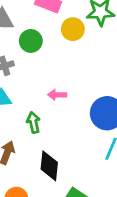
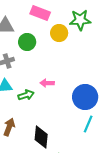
green arrow: (33, 122) -> (26, 95), moved, turned 84

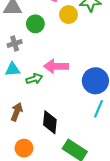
pink arrow: (47, 83) -> (56, 66), size x1.6

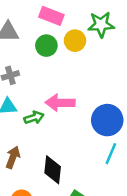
green circle: (35, 24) -> (46, 46), moved

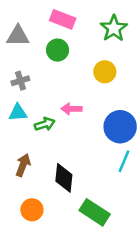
green star: (101, 25) -> (114, 28), turned -30
yellow circle: (75, 41) -> (105, 72), moved
pink arrow: (60, 103) -> (72, 109), size x0.7

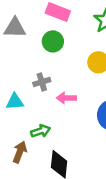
gray cross: (20, 81) -> (42, 82), moved
green arrow: (45, 124) -> (41, 131), moved

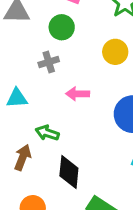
gray cross: (42, 82) -> (49, 62), moved
green arrow: (41, 131) -> (47, 133), turned -144

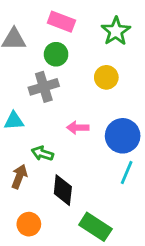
gray cross: (49, 62) -> (44, 87), size x1.5
pink arrow: (78, 94) -> (78, 128), moved

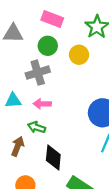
yellow circle: (106, 77) -> (79, 55), moved
pink arrow: (78, 128) -> (42, 104), moved

